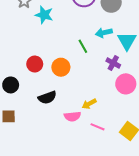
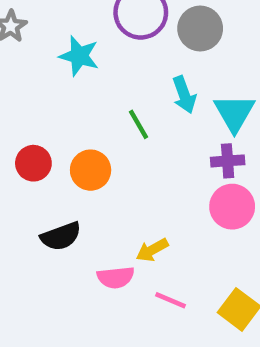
cyan star: (44, 15) -> (79, 56), moved
cyan arrow: (104, 33) -> (184, 95), turned -98
purple cross: (113, 63) -> (228, 161), moved, turned -32

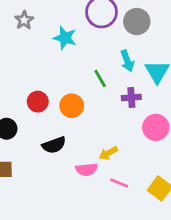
purple cross: (228, 161) -> (131, 98), moved

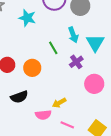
purple cross: (131, 98) -> (76, 62), turned -32

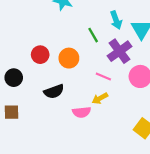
purple cross: (76, 62) -> (119, 51), size x1.5
pink line: (67, 125) -> (103, 76), moved

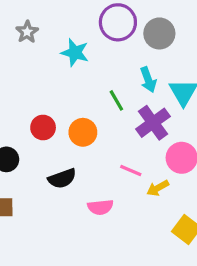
pink line: (103, 76) -> (131, 171), moved
yellow arrow: (100, 98) -> (158, 188), moved

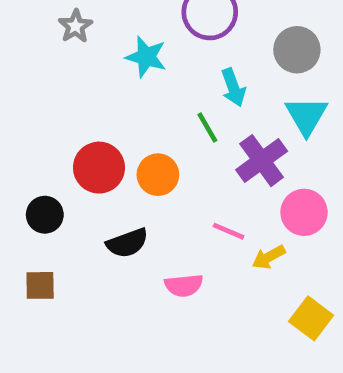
gray circle: (159, 33) -> (297, 50), moved
cyan arrow: (148, 80) -> (233, 87), moved
red circle: (43, 128) -> (99, 168), size x1.4

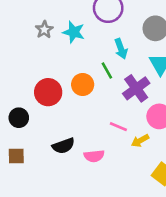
gray star: (75, 26) -> (44, 30), moved
orange circle: (158, 175) -> (83, 85), moved
black semicircle: (127, 243) -> (63, 146), moved

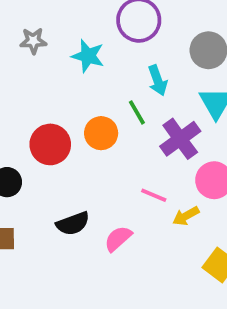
gray star: (44, 30) -> (33, 41), moved, turned 30
pink semicircle: (94, 156) -> (118, 239), turned 144

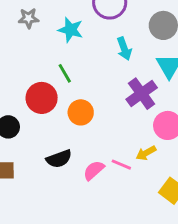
green line: (137, 112) -> (65, 73), moved
orange circle: (101, 133) -> (81, 112), moved
pink line: (154, 195) -> (121, 165), moved

